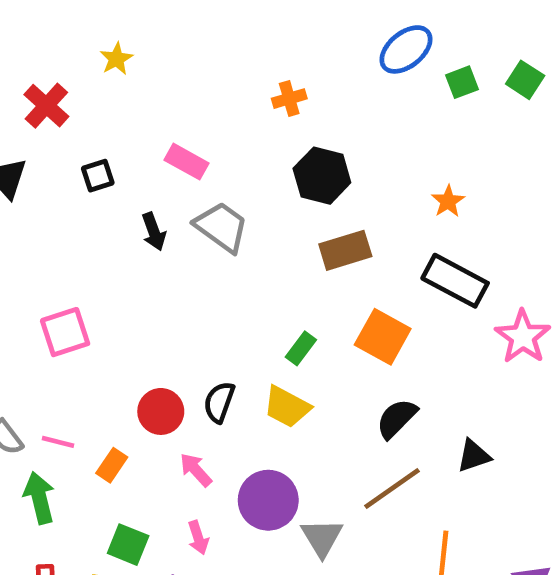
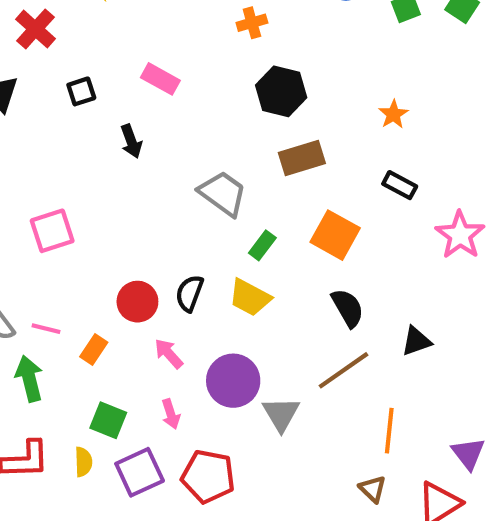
gray trapezoid: (222, 227) -> (223, 193), moved
black rectangle: (455, 281) -> (400, 185), size x0.6
black semicircle: (397, 418) -> (348, 308), turned 105

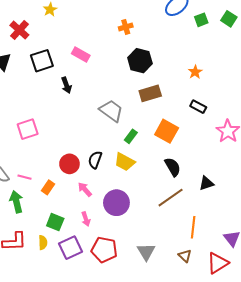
black square: (81, 91) -> (42, 61), size x1.6
gray triangle: (281, 414) -> (146, 252), moved

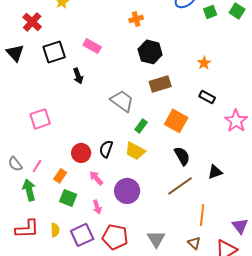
pink line: (25, 177) -> (37, 166), turned -72
green square: (55, 222) -> (68, 198), moved

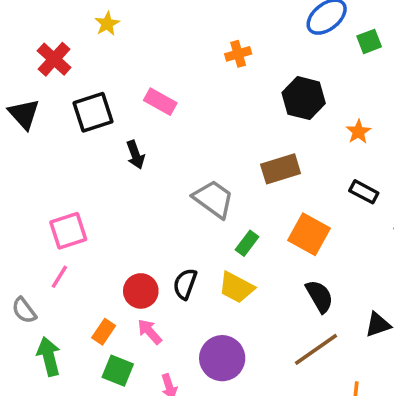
black hexagon: (150, 52) -> (304, 98), moved
pink line: (37, 166) -> (59, 277), moved
pink arrow: (96, 178) -> (150, 332), moved

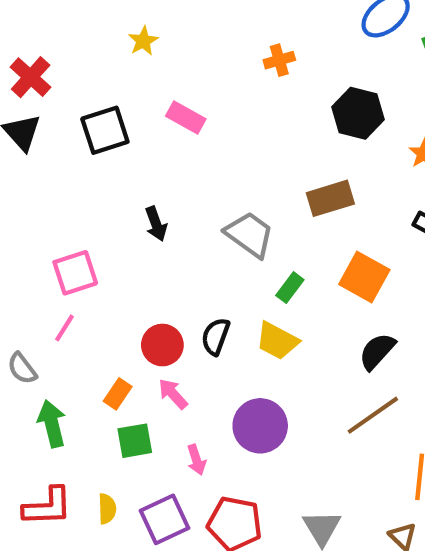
yellow star: (107, 24) -> (143, 41), moved
red cross: (54, 59) -> (31, 77), moved
black arrow: (135, 155) -> (156, 224), moved
black semicircle: (320, 296) -> (377, 351), turned -108
green square: (118, 371) -> (135, 441), turned -32

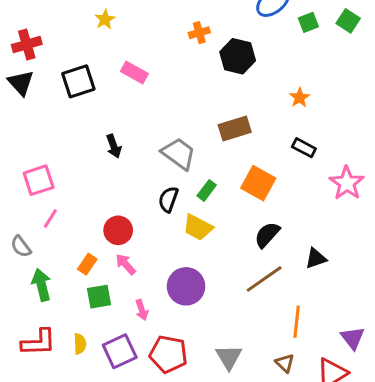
red cross: (31, 77) -> (27, 44), turned 32
black hexagon: (358, 113) -> (238, 56), moved
pink square: (75, 273) -> (39, 180), moved
black semicircle: (216, 337) -> (168, 199), moved

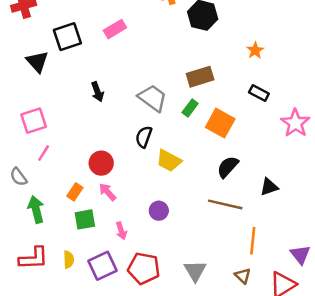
pink rectangle: (134, 73) -> (115, 29), turned -60
black triangle: (21, 83) -> (37, 62), moved
green rectangle: (207, 190) -> (190, 108), moved
brown line: (264, 279) -> (225, 204), turned 48
purple circle: (186, 286) -> (159, 211), size x0.6

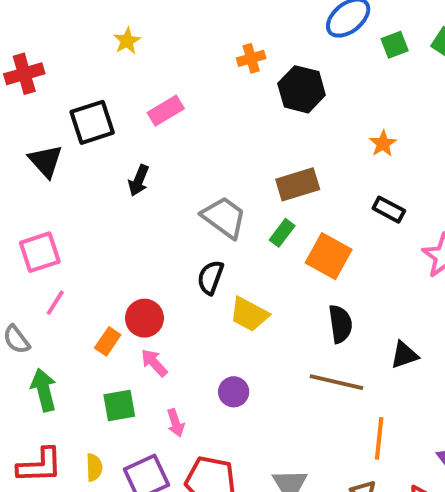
black arrow: (97, 92) -> (139, 180), moved, turned 42
black semicircle: (228, 167) -> (340, 324), turned 130
orange rectangle: (75, 192) -> (108, 341), moved

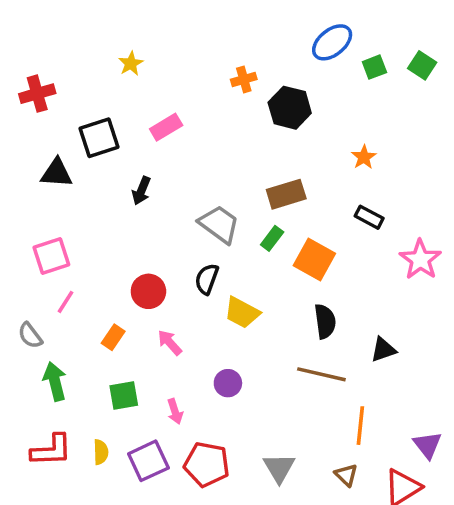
black triangle: (46, 161) -> (57, 173), turned -44
red circle: (144, 318) -> (148, 291), moved
pink arrow: (154, 363) -> (170, 343), moved

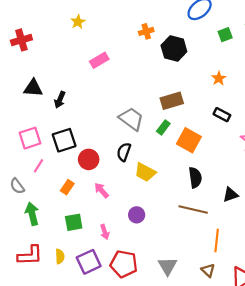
green square: (374, 67) -> (225, 35), moved
black square: (99, 138) -> (64, 140), moved
black arrow: (141, 191) -> (60, 100), moved

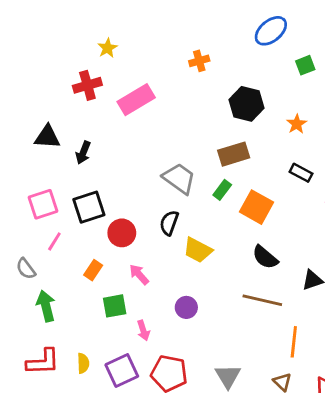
red cross: (21, 40) -> (87, 85), moved
black hexagon: (174, 48) -> (247, 104), moved
pink rectangle: (99, 60) -> (136, 100), size x1.4
black semicircle: (195, 178) -> (265, 257), turned 138
green square: (74, 222) -> (115, 306), moved

